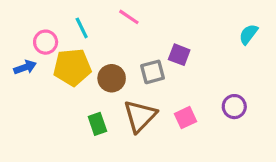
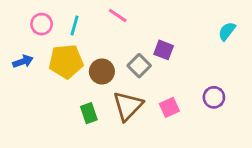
cyan line: (82, 28) -> (75, 26), turned 42
pink circle: (46, 42) -> (42, 24), moved
gray square: (152, 72) -> (139, 66), turned -30

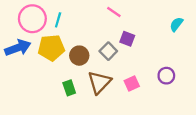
pink line: (118, 15) -> (114, 12), moved
pink circle: (42, 24) -> (32, 19), size x1.6
blue arrow: (23, 61) -> (18, 48), size x1.6

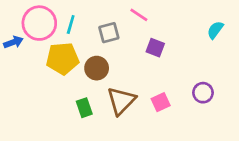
blue arrow: (18, 48) -> (13, 42), moved, size x0.6
gray square: (108, 51) -> (109, 33), moved, turned 30

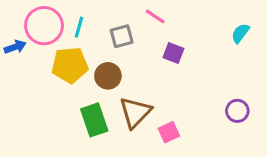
purple circle: (203, 93) -> (237, 111), moved
pink square: (161, 102) -> (169, 132), moved
green rectangle: (84, 108) -> (94, 120), size x1.5

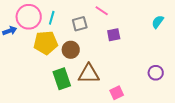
purple square: (173, 53) -> (114, 35), turned -32
brown triangle: (135, 112) -> (89, 74), turned 45
pink square: (169, 132) -> (117, 93), moved

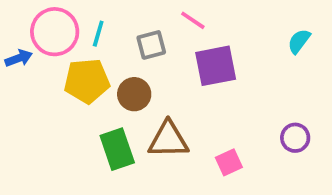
purple square: (114, 35) -> (216, 66), size x1.6
pink square: (117, 93) -> (229, 162), moved

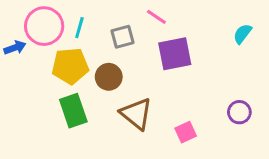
brown triangle: (168, 140) -> (136, 114), turned 40
green rectangle: (117, 149) -> (73, 111), moved

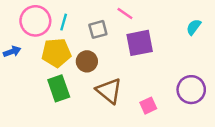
blue arrow: (15, 48) -> (12, 52), moved
purple circle: (239, 112) -> (191, 90), size x1.5

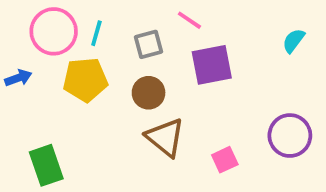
brown circle: (87, 61) -> (149, 93), moved
green rectangle: (59, 88) -> (46, 165), moved

